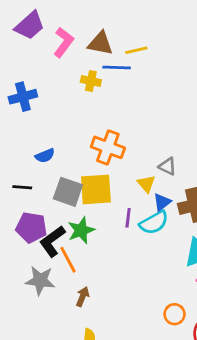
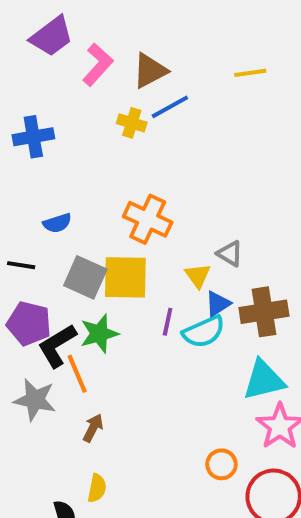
brown triangle: (100, 43) -> (150, 71), turned -44
yellow line: (136, 50) -> (250, 73), moved
blue line: (117, 67) -> (170, 107), turned -36

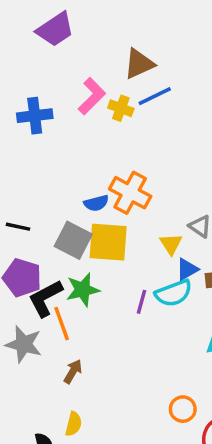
pink L-shape: (98, 65) -> (92, 96), moved
blue semicircle: (57, 223) -> (96, 203), moved
purple line: (168, 322) -> (142, 302), moved

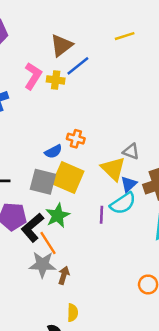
orange cross: (130, 193) -> (76, 139), size x0.6
yellow square: (108, 242) -> (68, 178), turned 32
yellow triangle: (171, 244) -> (113, 169), size x1.5
gray star: (24, 344) -> (43, 265), moved

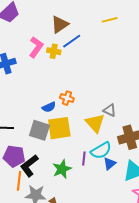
yellow square: (68, 178) -> (59, 128), turned -35
blue triangle: (129, 184) -> (110, 164), moved
green star: (58, 216) -> (62, 169), moved
orange line: (48, 243) -> (19, 181), moved, turned 36

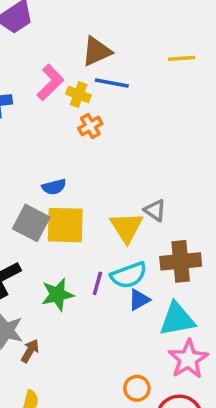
blue line: (72, 41) -> (112, 83), turned 36
orange cross: (67, 98) -> (90, 126), moved, turned 32

